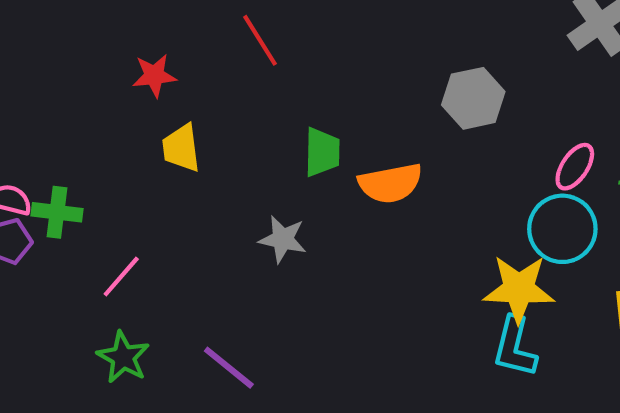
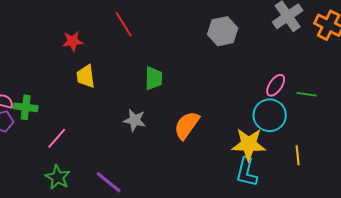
gray hexagon: (473, 98) -> (223, 31), moved
orange semicircle: (390, 183) -> (187, 125), moved, turned 136

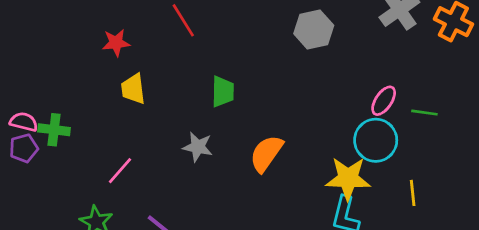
pink line: (57, 138) -> (120, 171), moved

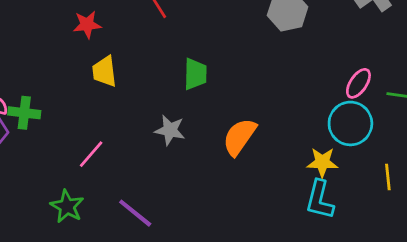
yellow star: (348, 178) -> (322, 162), size x0.7

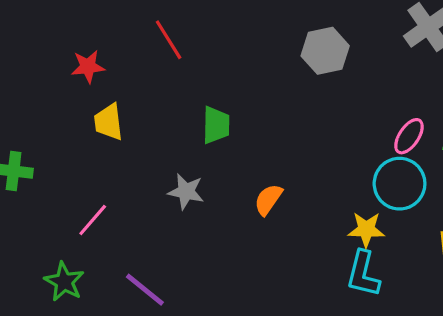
orange semicircle: (239, 137) -> (268, 199), size x0.7

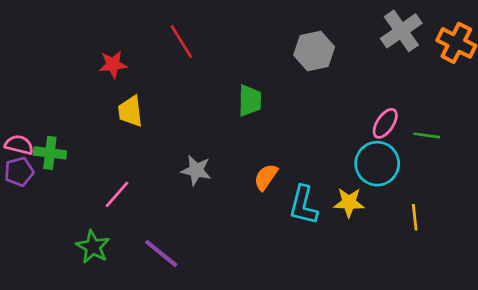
green trapezoid: (216, 125) -> (250, 101), moved
cyan L-shape: (363, 274) -> (303, 205), moved

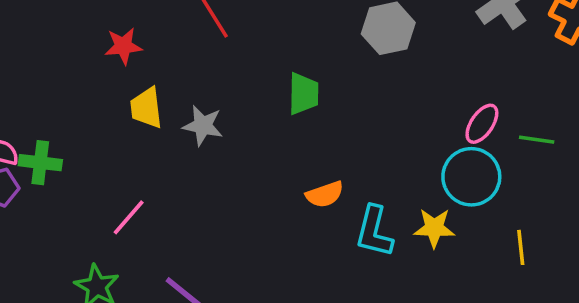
gray star: (196, 170) -> (203, 126), moved
orange semicircle: (266, 177) -> (325, 194), turned -144

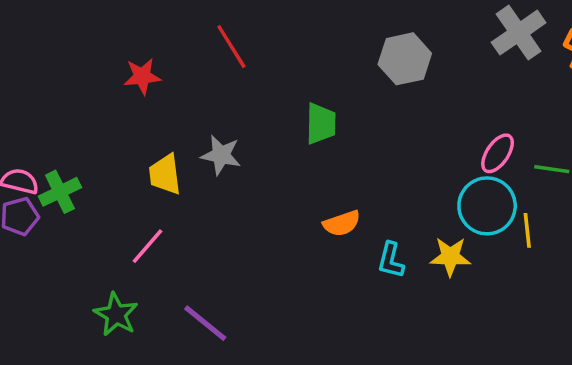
yellow trapezoid: (146, 108) -> (165, 174), moved
green cross: (40, 163) -> (60, 192), turned -33
cyan L-shape: (374, 232) -> (391, 260), size x0.7
yellow line: (521, 247) -> (527, 230), moved

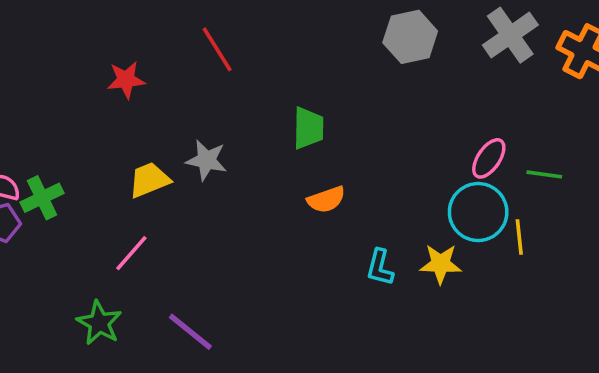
gray hexagon: (405, 59) -> (410, 37), moved
yellow trapezoid: (165, 174) -> (149, 180), turned 75
orange semicircle: (342, 223) -> (326, 200), moved

